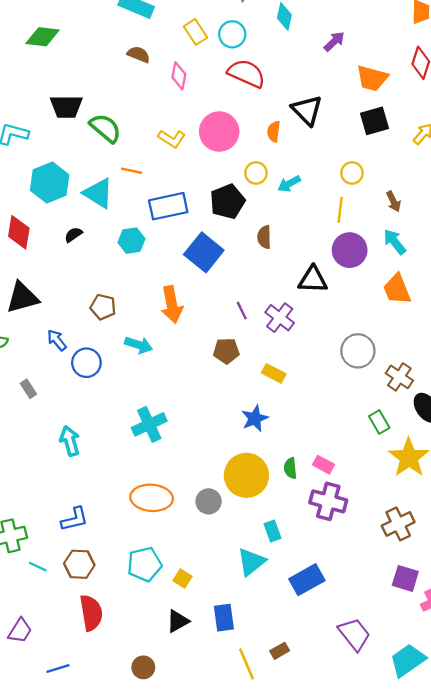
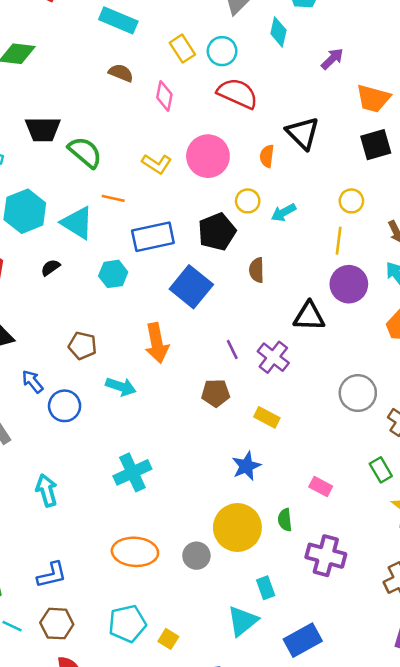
pink rectangle: (324, 465) -> (321, 487), moved

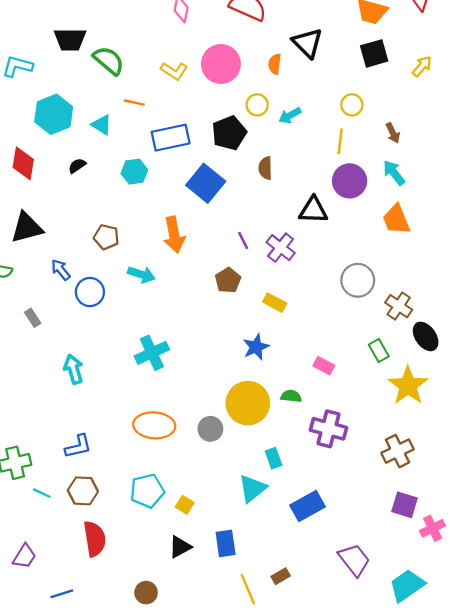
cyan triangle: (77, 223) -> (102, 125), size x0.7
brown pentagon: (216, 393) -> (228, 280), turned -30
green semicircle: (285, 520) -> (291, 396), turned 102

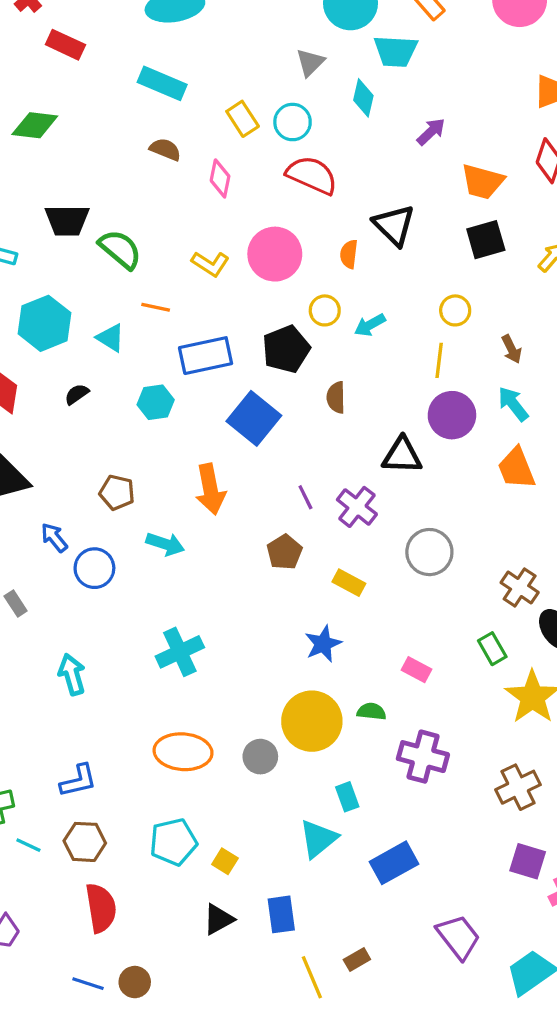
gray circle: (358, 280) -> (429, 552), moved
brown circle: (146, 593) -> (135, 982), moved
blue line: (62, 594) -> (88, 984), moved, turned 35

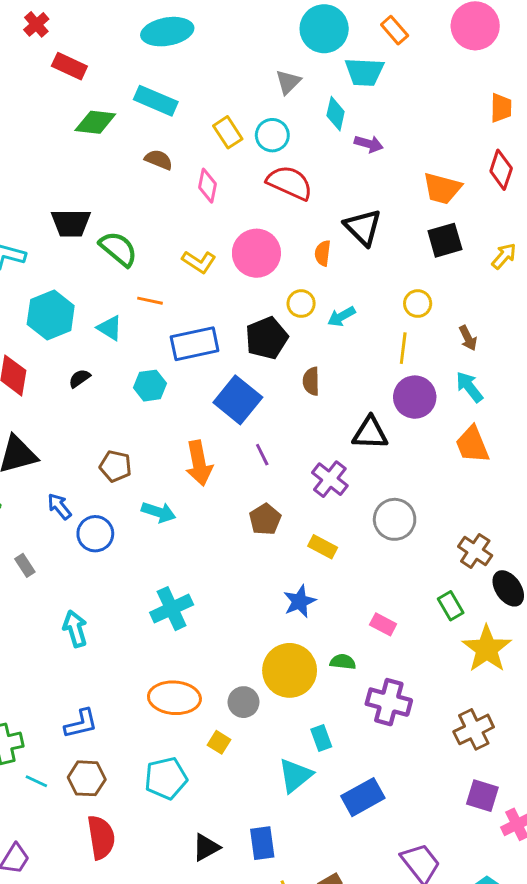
green diamond: (35, 125) -> (95, 122), moved
purple arrow: (431, 132) -> (369, 144), moved, turned 60
purple line: (305, 497) -> (262, 455), moved
yellow square: (225, 861) -> (219, 742), moved

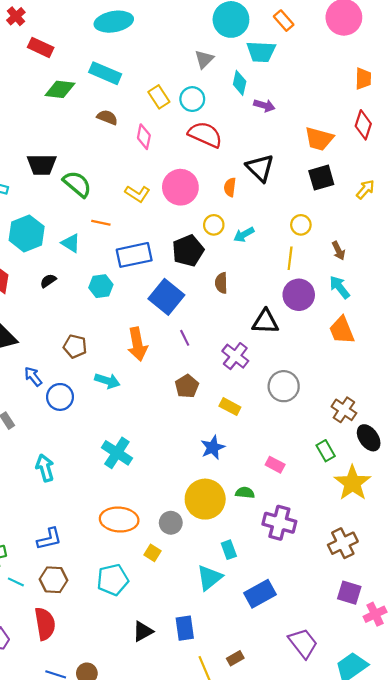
cyan cross: (172, 609) -> (117, 453), turned -32
red semicircle: (101, 837) -> (45, 624), moved

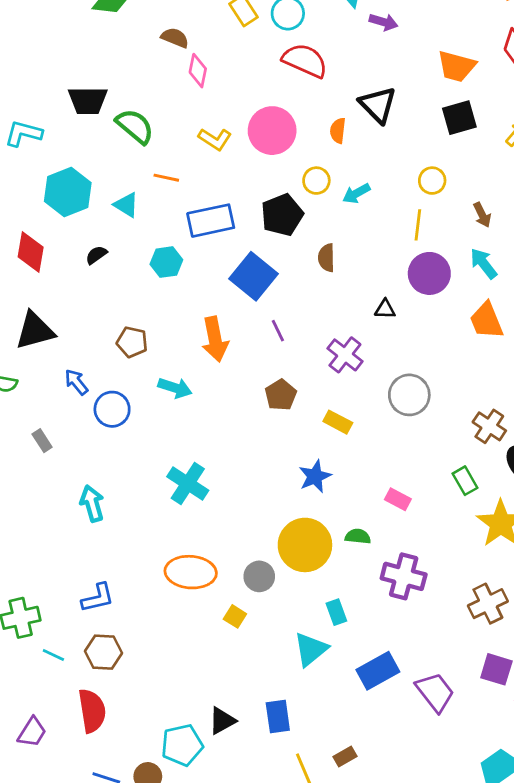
pink diamond: (144, 137) -> (198, 71), moved
black triangle: (265, 322) -> (385, 309), size x0.6
cyan pentagon: (113, 580) -> (182, 745), moved
purple trapezoid: (303, 643) -> (435, 692), moved

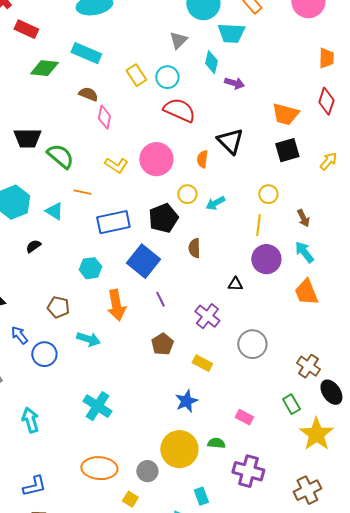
cyan hexagon: (166, 262) -> (90, 268), moved

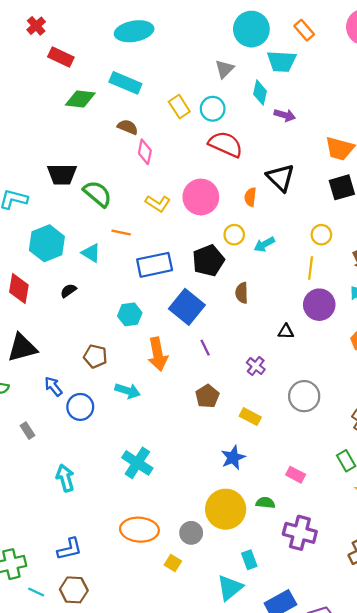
purple cross: (207, 316) -> (256, 366), size x0.7

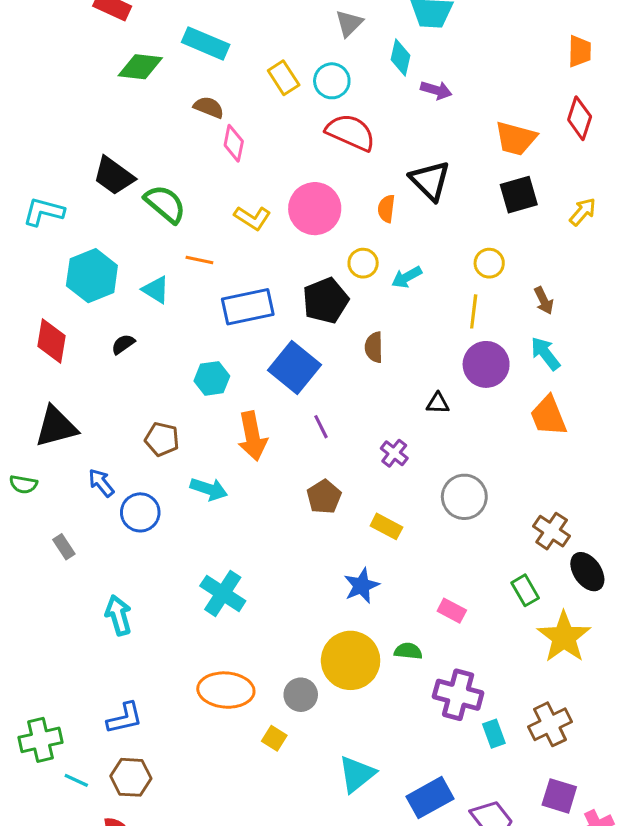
black trapezoid: (62, 174) -> (114, 176), turned 36
cyan rectangle: (249, 560) -> (494, 734), moved

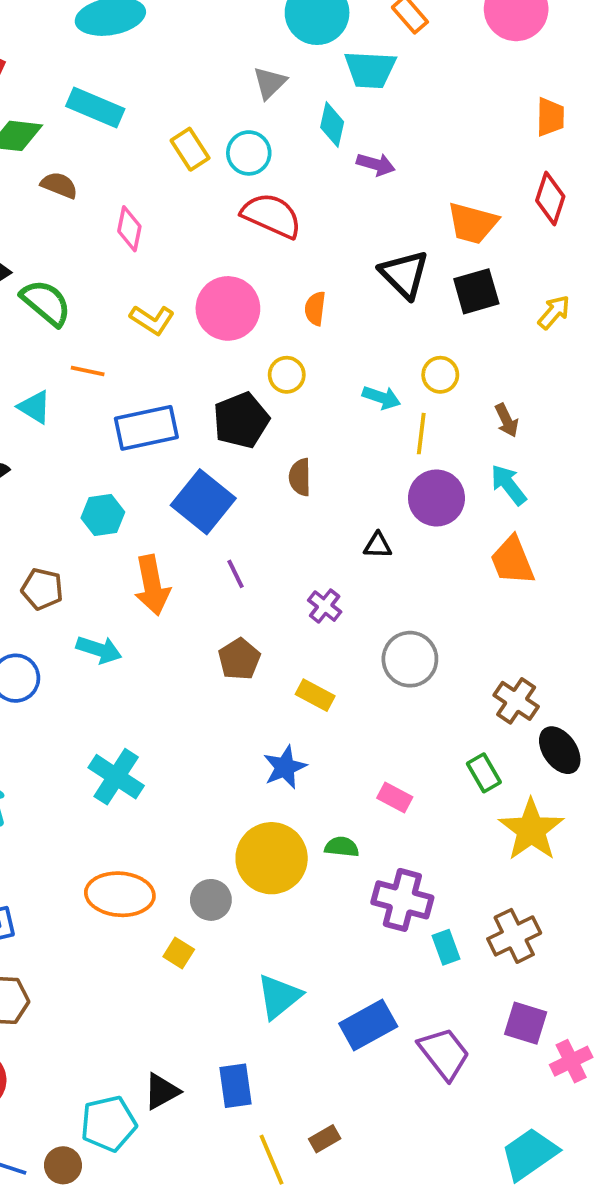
brown semicircle: (209, 107) -> (59, 185), moved
black triangle: (430, 181) -> (404, 274), moved
cyan arrow: (407, 277) -> (381, 398), moved, turned -132

